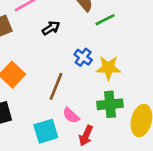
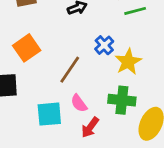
yellow star: (108, 68) -> (128, 62), turned 30

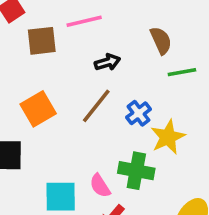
brown line: (70, 70) -> (96, 106), moved
green cross: (122, 100) -> (136, 171), moved

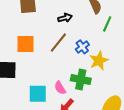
green line: (182, 72) -> (107, 24), turned -56
orange square: (38, 109) -> (25, 44), turned 30

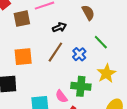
green line: (107, 24) -> (101, 42), moved, turned -63
yellow star: (99, 61) -> (106, 73), moved

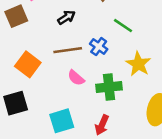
brown line: (55, 52) -> (68, 50), turned 60
orange square: (23, 57) -> (28, 64), turned -36
pink semicircle: (61, 96) -> (76, 78), moved

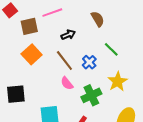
brown line: (68, 50) -> (64, 60), turned 50
orange square: (28, 64) -> (32, 54), moved
green cross: (109, 87) -> (91, 95), turned -30

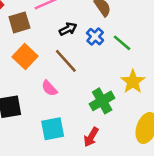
blue cross: (89, 62) -> (95, 37), moved
pink semicircle: (67, 83) -> (49, 88), moved

